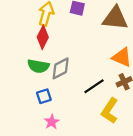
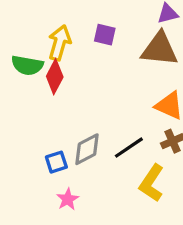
green semicircle: (38, 66) -> (27, 65), moved
gray diamond: (61, 68) -> (87, 149), moved

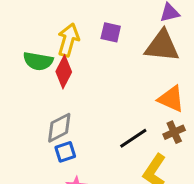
gray diamond: (87, 149) -> (59, 128), moved

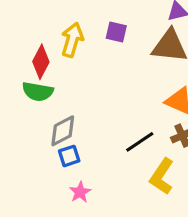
green semicircle: (38, 61) -> (38, 92), moved
red diamond: (64, 72) -> (41, 62), moved

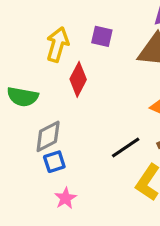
red diamond: (41, 62) -> (78, 79), moved

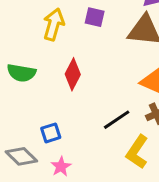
red diamond: (78, 79) -> (73, 74), moved
gray diamond: (48, 136) -> (21, 156), moved, turned 72

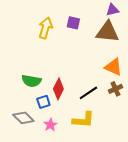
green semicircle: (21, 73) -> (31, 81), moved
red diamond: (73, 74) -> (58, 89), moved
yellow L-shape: (137, 152) -> (83, 120), moved, turned -120

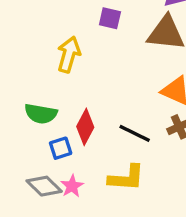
yellow arrow: (45, 28) -> (69, 54), moved
black line: (88, 93) -> (135, 133), turned 60
gray diamond: (23, 118) -> (44, 186), moved

